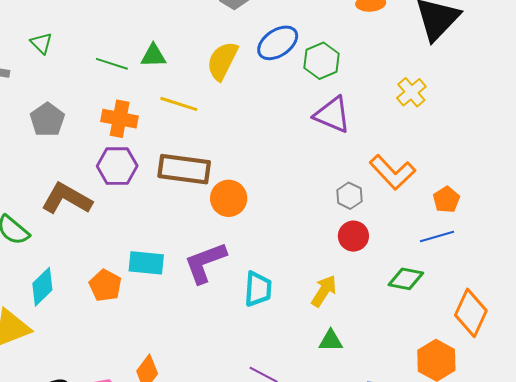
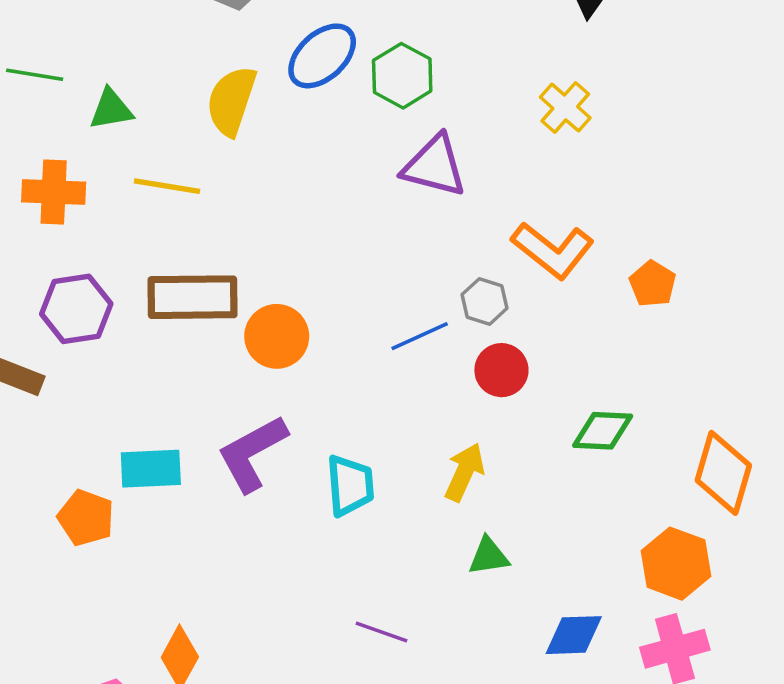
green line: (112, 64) -> (35, 75), moved
orange cross: (120, 119) -> (54, 192), moved
blue line: (437, 236) -> (420, 336), moved

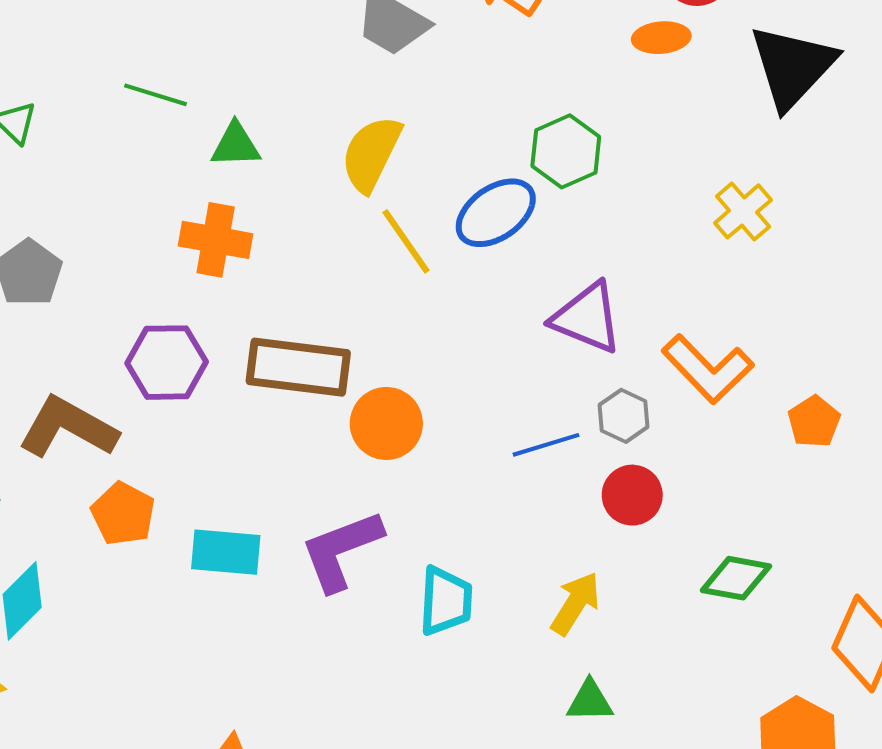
blue ellipse: (322, 56) -> (496, 213), moved
purple triangle: (434, 166) -> (587, 318), moved
yellow line: (167, 186) -> (406, 241), moved, turned 38
orange cross: (54, 192) -> (216, 240), moved
orange pentagon: (86, 518) -> (123, 514), moved

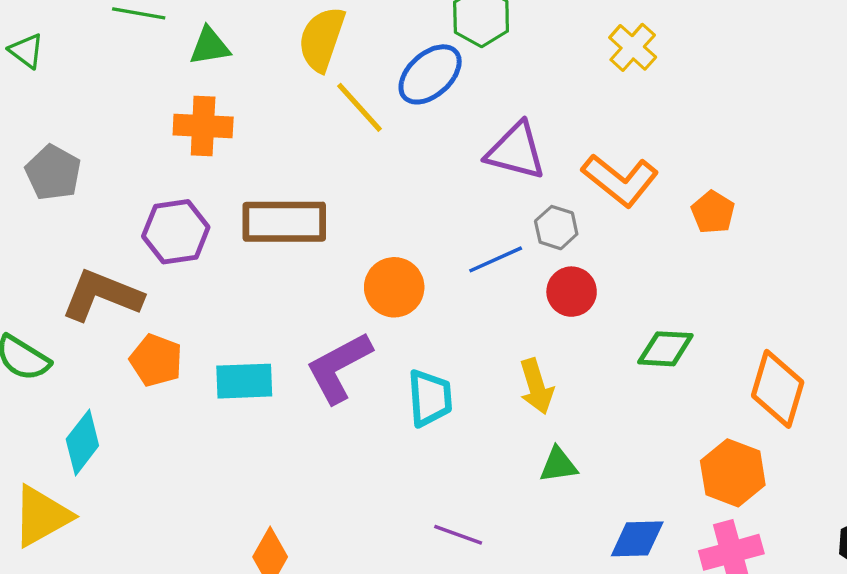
orange circle: (386, 424) -> (394, 287), moved
yellow arrow: (575, 603) -> (536, 386), turned 138

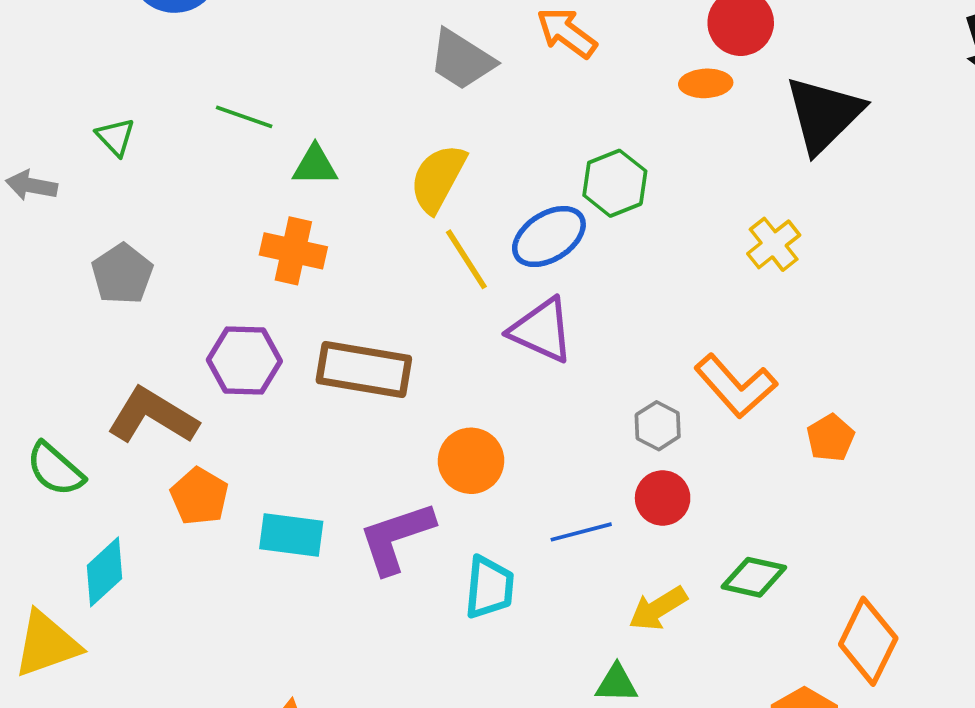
purple triangle: (516, 151) -> (542, 330), moved
blue line: (496, 259) -> (581, 532), moved
yellow arrow: (536, 386) -> (658, 608), moved, turned 66

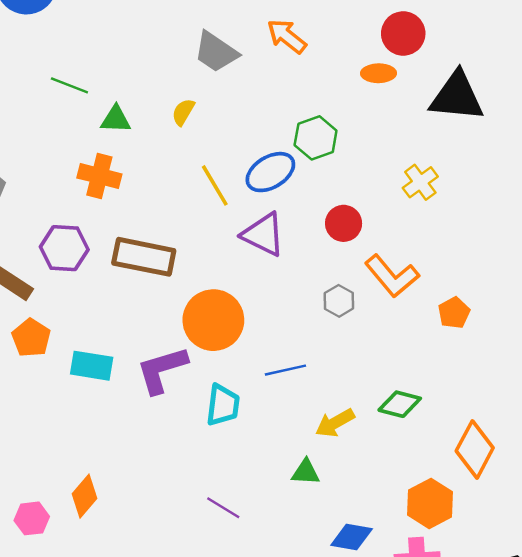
black triangle: (824, 114) -> (457, 97), turned 48
yellow semicircle: (438, 178) -> (183, 112), moved, size x0.6
orange circle: (471, 461) -> (213, 320), size x1.4
red circle: (663, 498) -> (344, 223), moved

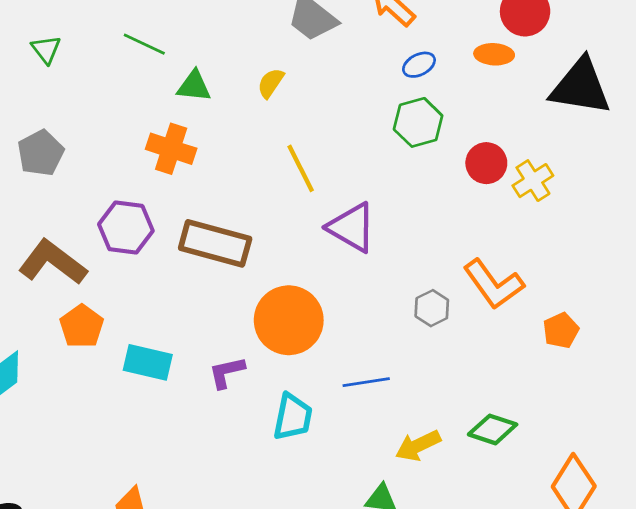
blue ellipse: (270, 172) -> (419, 65), moved, size x0.6
red circle: (344, 223) -> (486, 163), moved
purple L-shape: (162, 370) -> (227, 372), size x0.6

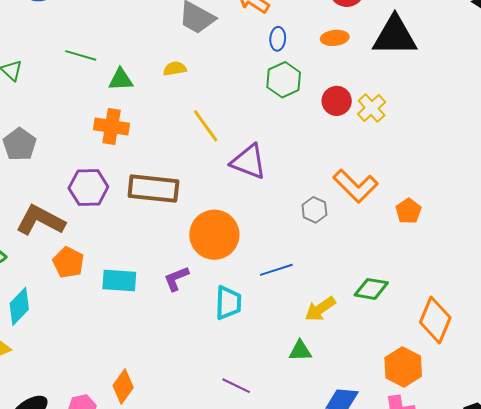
orange ellipse: (494, 54) -> (335, 38), moved
blue ellipse: (419, 65) -> (278, 39), turned -50
yellow semicircle: (271, 83) -> (175, 69), turned 55

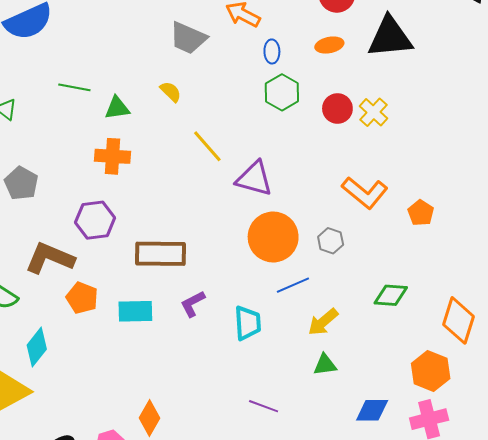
yellow semicircle: (175, 69) -> (171, 92), turned 60
brown rectangle: (153, 189) -> (160, 254), moved
gray hexagon: (314, 210) -> (331, 241), moved
orange circle: (214, 235) -> (273, 237), moved
yellow arrow: (320, 309) -> (323, 322), moved

